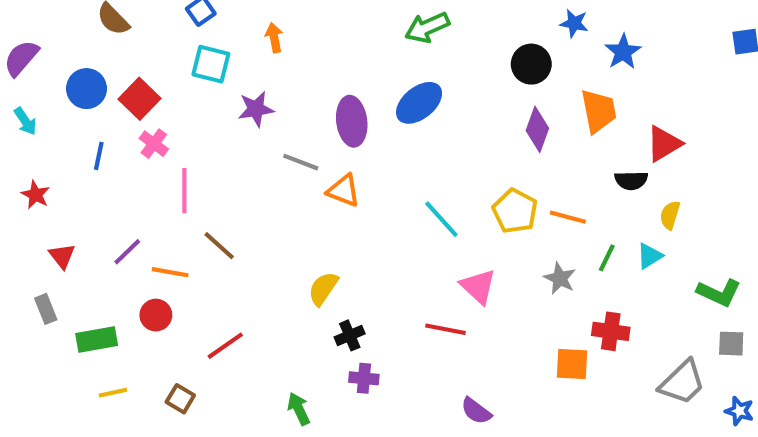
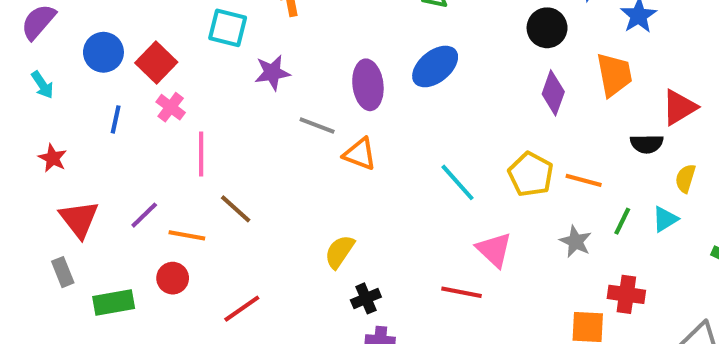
red triangle: (62, 256) -> (79, 219), size x1.5

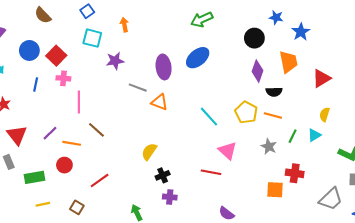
pink cross: (171, 107) -> (63, 78), turned -32
black semicircle: (647, 144) -> (274, 92), moved

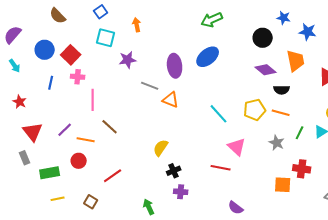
blue star: (301, 32) -> (308, 32), turned -30
purple diamond: (257, 71) -> (266, 70), turned -70
yellow pentagon: (246, 112) -> (255, 110), turned 30

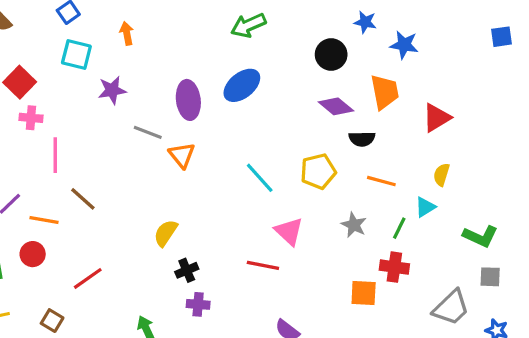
orange triangle: (171, 100) -> (182, 155), turned 30
orange line: (281, 113) -> (381, 181), moved
green line: (300, 133) -> (399, 228), moved

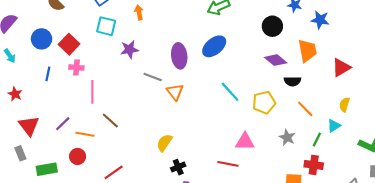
cyan line: (260, 178) -> (230, 92), moved
orange line: (381, 181) -> (305, 109), turned 30
pink triangle: (289, 231) -> (245, 142), turned -42

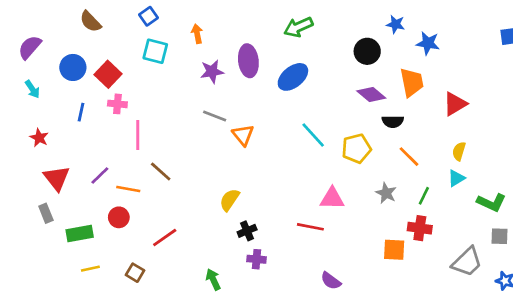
purple star: (129, 49) -> (212, 72), moved
purple ellipse: (179, 56) -> (248, 61), moved
cyan triangle: (334, 126) -> (456, 178), moved

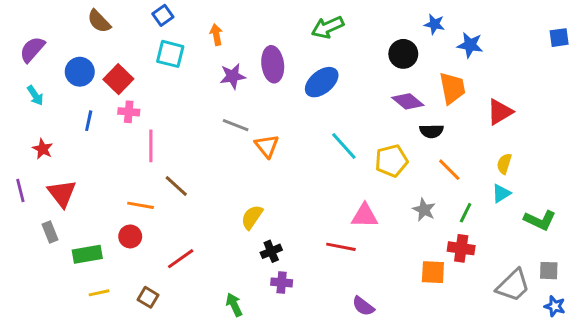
purple line: (100, 175) -> (20, 190), moved, turned -60
gray square: (499, 236) -> (549, 271), moved

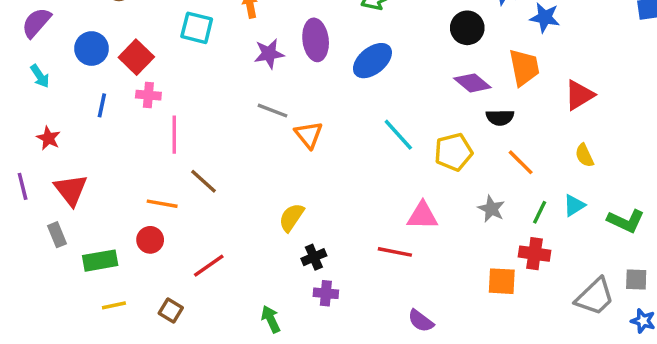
yellow semicircle: (504, 164) -> (584, 155), turned -42
cyan triangle: (501, 193) -> (574, 205), moved

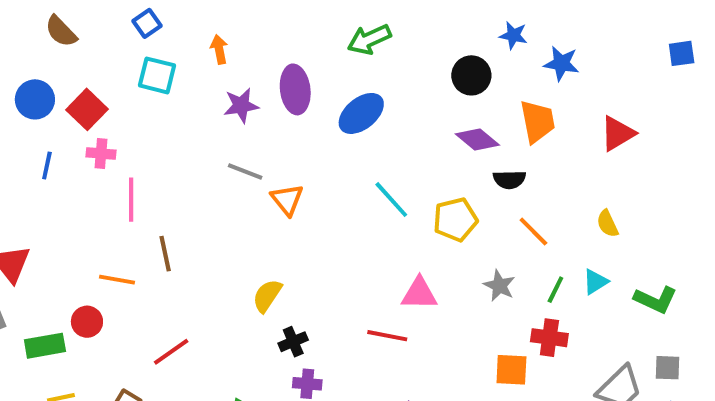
red triangle: (579, 95) -> (617, 133), moved
brown line: (204, 181) -> (165, 254), turned 36
red circle: (150, 240) -> (87, 322), moved

